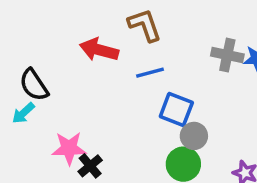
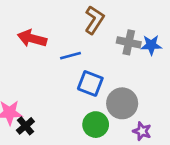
brown L-shape: (145, 25) -> (94, 20), moved, turned 52
gray circle: (194, 136) -> (122, 103), moved, size x1.5

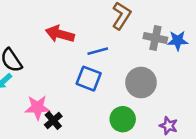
blue square: (90, 83) -> (89, 79), moved
gray circle: (122, 103) -> (141, 83), moved

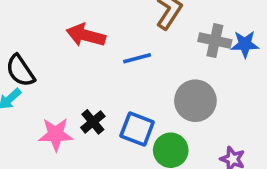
blue square: (89, 79) -> (137, 129), moved
black cross: (53, 120) -> (93, 122), moved

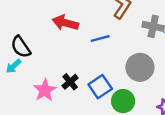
blue square: (137, 129) -> (100, 87), turned 35
pink star: (56, 134) -> (45, 90), turned -30

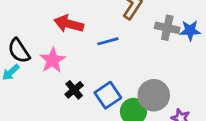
gray circle: (140, 67) -> (154, 95), moved
pink star: (45, 90) -> (53, 60), moved

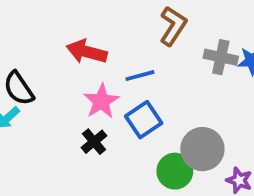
pink star: (53, 60) -> (101, 101), moved
blue square: (108, 95) -> (144, 120), moved

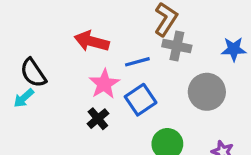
gray cross: (221, 57) -> (177, 46), moved
gray circle: (202, 149) -> (207, 92), moved

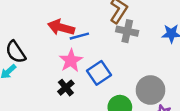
blue line: (137, 62) -> (79, 36), moved
gray circle: (207, 92) -> (151, 90), moved

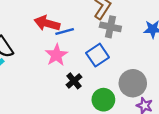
blue square: (99, 73) -> (98, 55), moved
black cross: (66, 88) -> (74, 81), moved

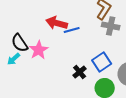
pink star: (56, 55) -> (39, 50), moved
blue square: (98, 55) -> (102, 62), moved

